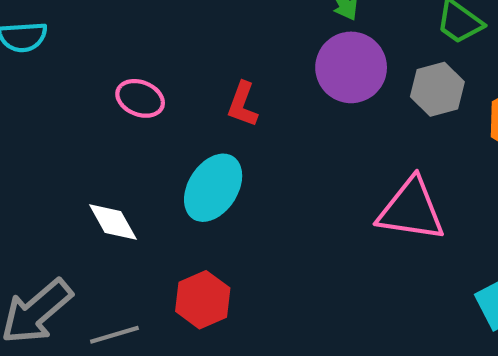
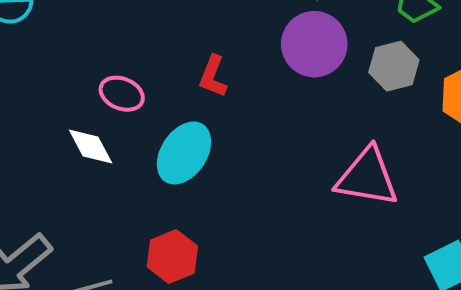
pink ellipse: (140, 98) -> (122, 94), moved
white diamond: (113, 222) -> (91, 147), moved

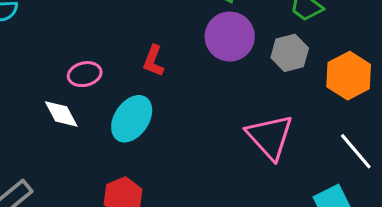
pink ellipse: (122, 94) -> (85, 74), turned -36
pink triangle: (367, 177) -> (270, 137), turned 38

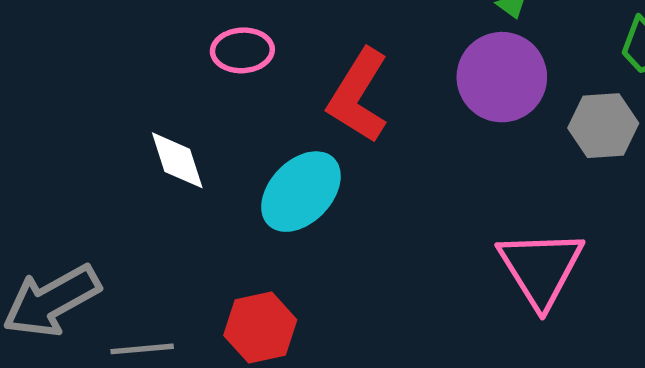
red L-shape: (153, 61) -> (358, 96), size x1.6
pink ellipse: (85, 74) -> (242, 50), moved

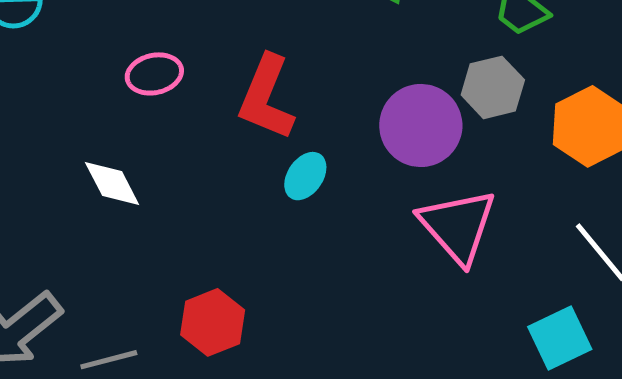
purple circle: (502, 77) -> (421, 125), moved
cyan ellipse: (301, 192) -> (305, 176), moved, size x0.6

